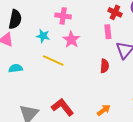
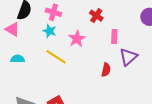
red cross: (115, 12) -> (96, 16), moved
pink cross: (63, 16) -> (53, 12), moved

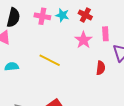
cyan star: (50, 31) -> (62, 15), moved
pink star: (77, 39) -> (83, 40), moved

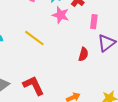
pink star: (83, 40) -> (61, 15), moved, turned -30

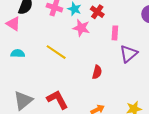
red semicircle: (83, 54) -> (97, 72), moved

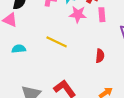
pink rectangle: (115, 33) -> (102, 15), moved

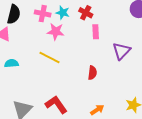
pink star: (78, 14) -> (56, 32), moved

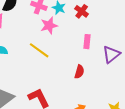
pink star: (56, 32) -> (49, 26), turned -30
pink rectangle: (96, 32) -> (87, 42), moved

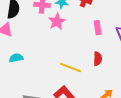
yellow line: (39, 50) -> (70, 67), moved

